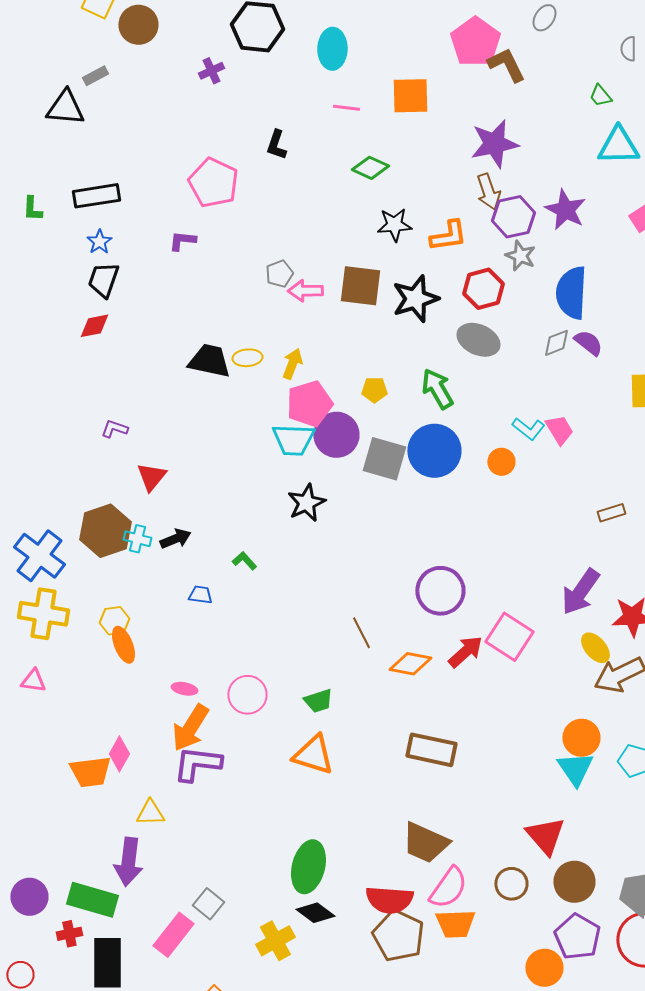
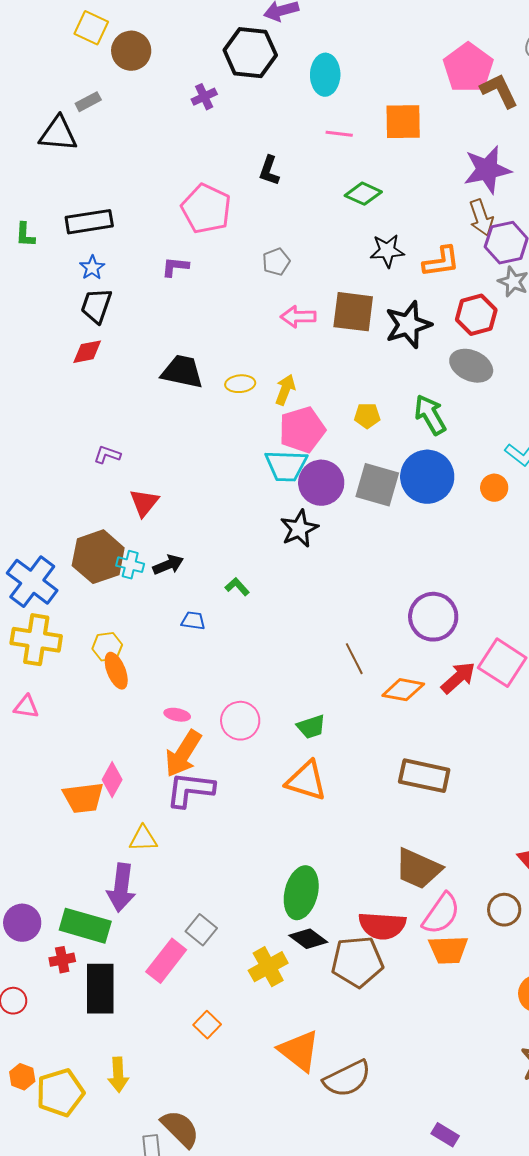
gray pentagon: (279, 274) -> (276, 262), moved
black trapezoid: (209, 361) -> (182, 372), moved
purple circle: (336, 435) -> (321, 483), moved
brown pentagon: (398, 936) -> (357, 962), moved, turned -30

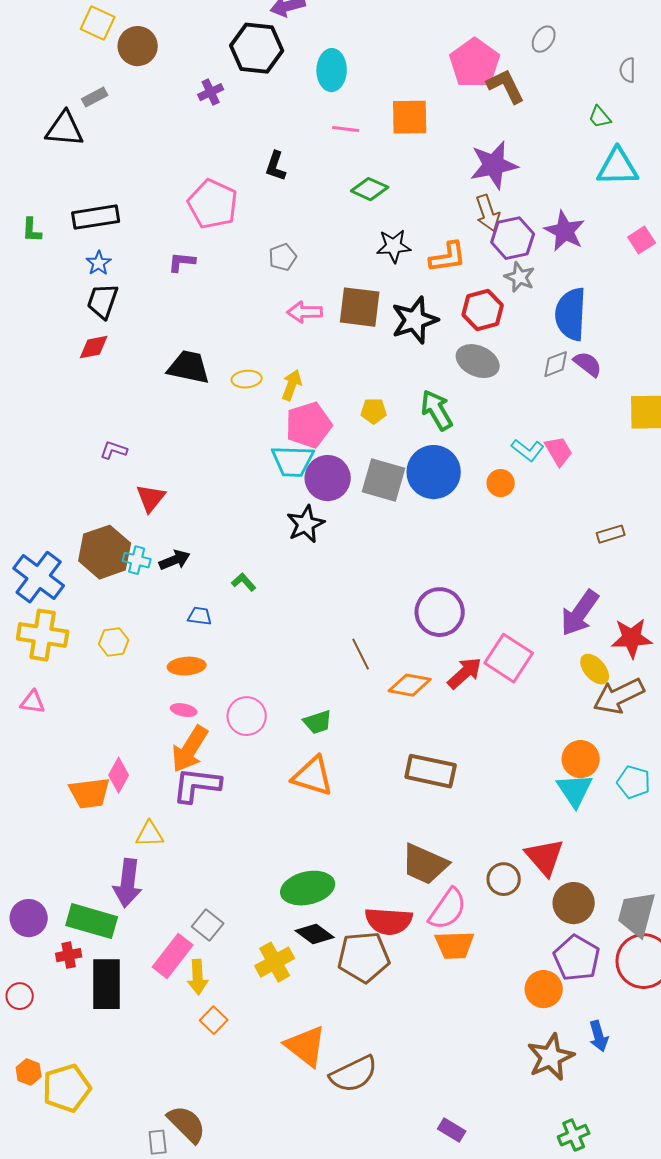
orange ellipse: (116, 671) -> (187, 666), moved, turned -72
green ellipse: (301, 893) -> (308, 888), turned 63
brown circle: (504, 910) -> (504, 879), moved
yellow arrow: (118, 1075) -> (198, 977), moved

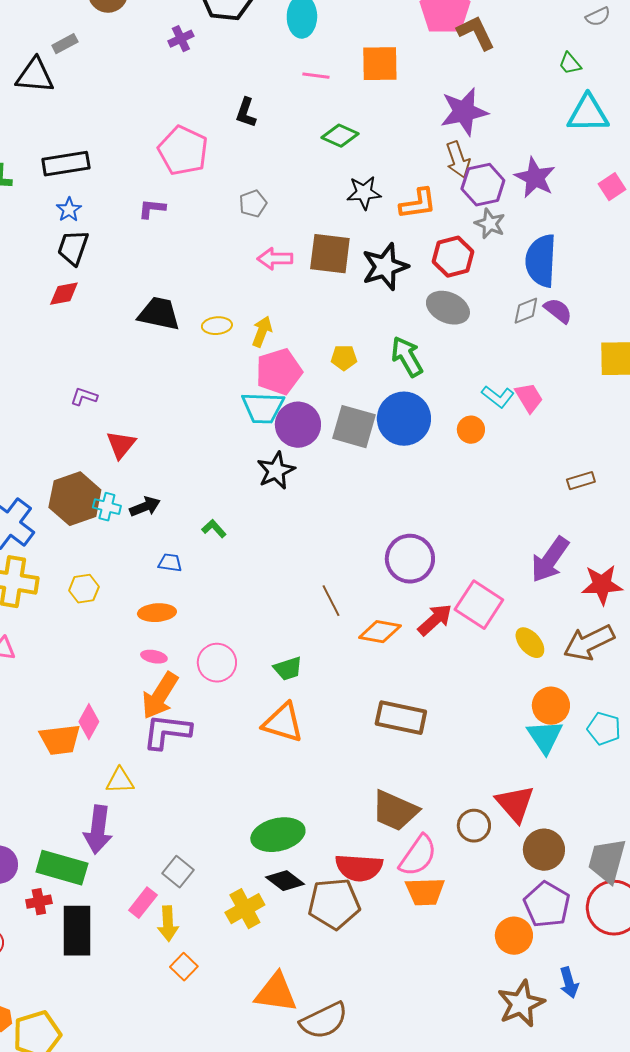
gray semicircle: (628, 70) -> (598, 17), turned -115
yellow ellipse: (595, 669) -> (530, 643), moved
pink rectangle: (173, 956) -> (143, 903), size x0.7
orange triangle: (306, 1046) -> (276, 993), turned -30

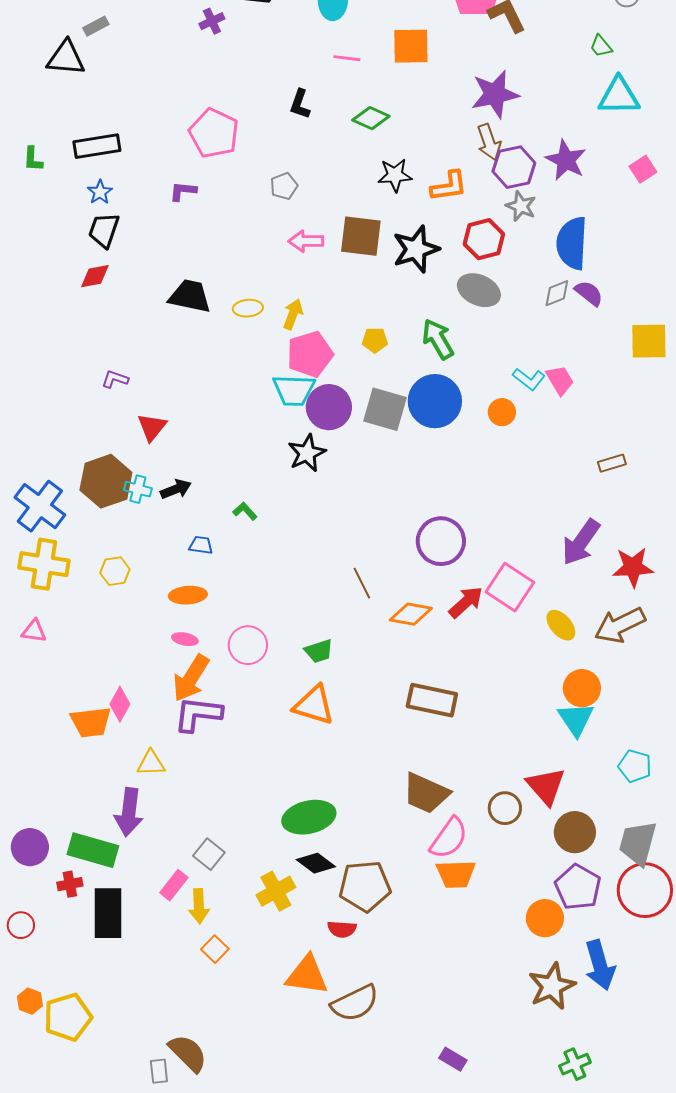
black L-shape: (246, 113) -> (300, 104), moved
cyan pentagon: (604, 729) -> (635, 766), moved
red semicircle: (359, 868) -> (342, 929), moved, size x0.6
blue arrow: (569, 983) -> (600, 965), size x1.6

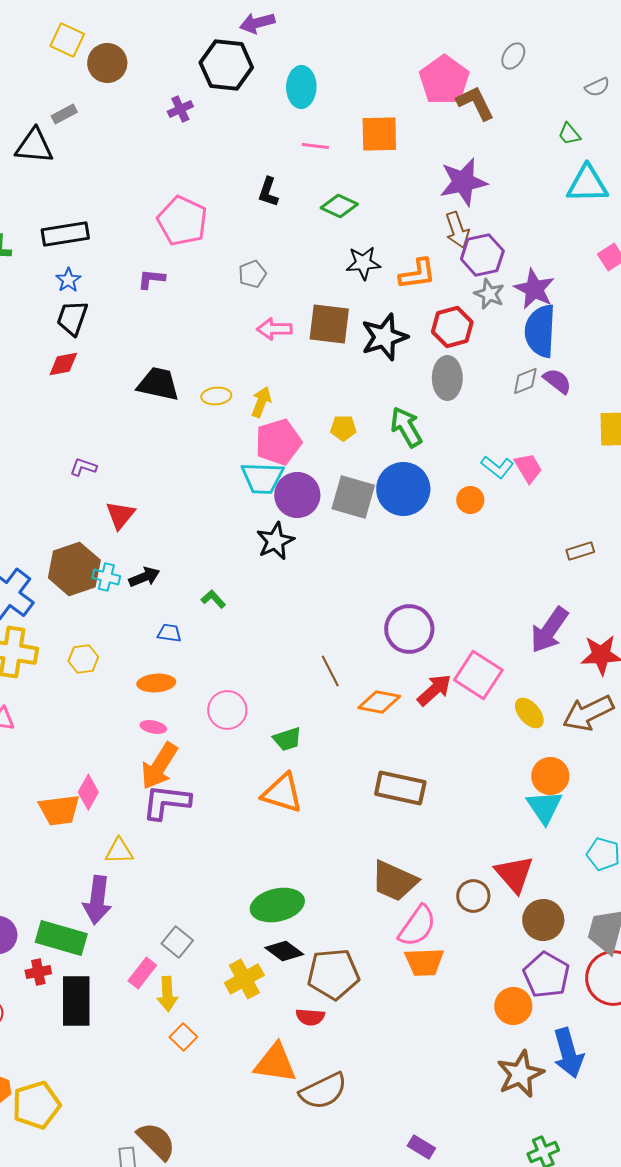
purple star: (566, 160) -> (534, 289), moved
gray ellipse: (479, 290) -> (447, 378), turned 66
pink circle: (248, 645) -> (227, 710), moved

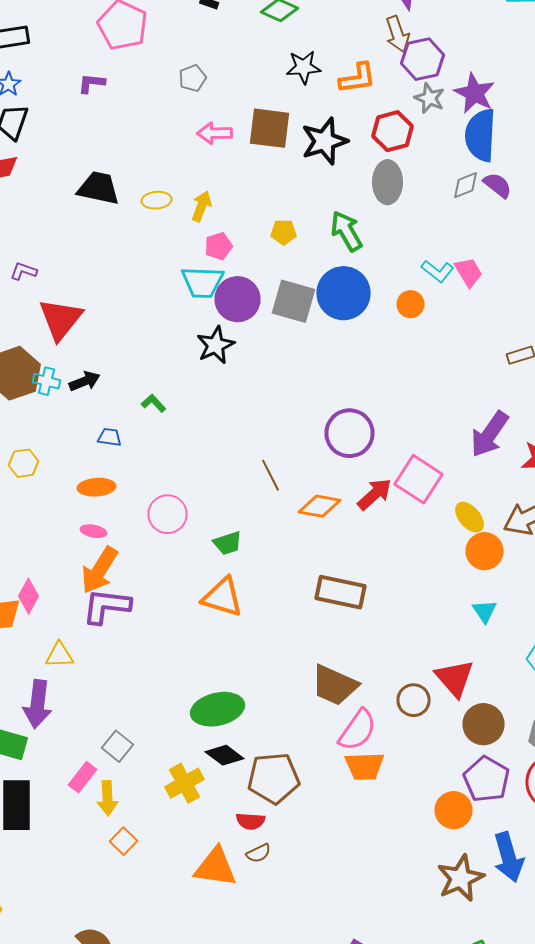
pink pentagon: (278, 442) -> (218, 246), size x0.6
red triangle: (120, 515) -> (60, 319), size x1.5
orange circle: (550, 776) -> (484, 551), moved
cyan triangle: (544, 807) -> (484, 611), size x0.7
brown semicircle: (323, 1091) -> (258, 853), moved, size x0.5

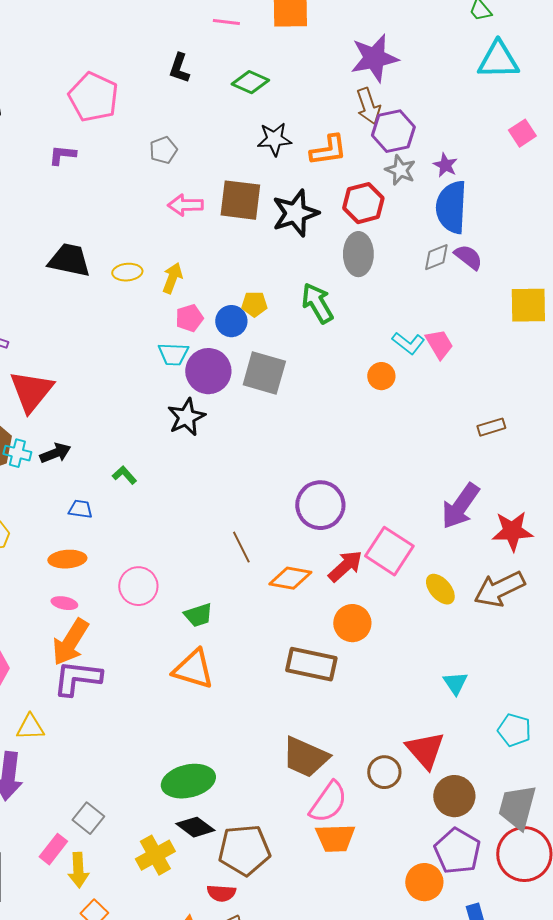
purple star: (474, 93) -> (445, 165), size x0.6
cyan trapezoid: (202, 282) -> (173, 354), size x0.7
blue circle: (344, 293) -> (231, 321), moved, size x0.6
orange circle: (484, 551) -> (352, 623), moved

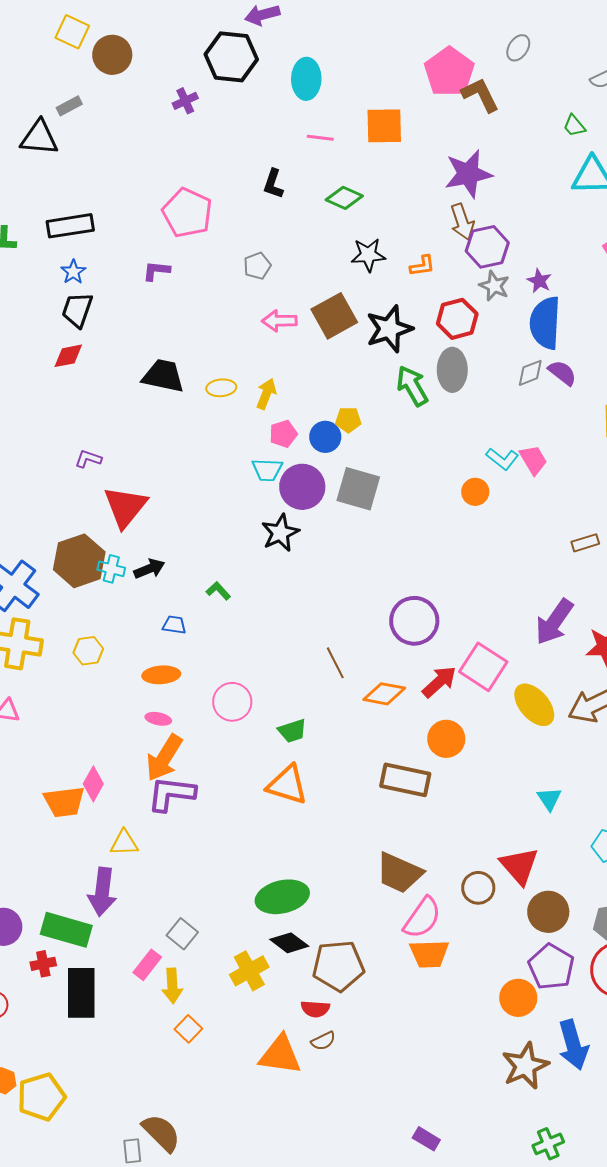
orange L-shape: (328, 150) -> (422, 266), size x0.7
brown square: (240, 200) -> (334, 316), turned -36
green arrow: (317, 303) -> (412, 386), moved
yellow ellipse: (440, 589) -> (534, 705), size x1.4

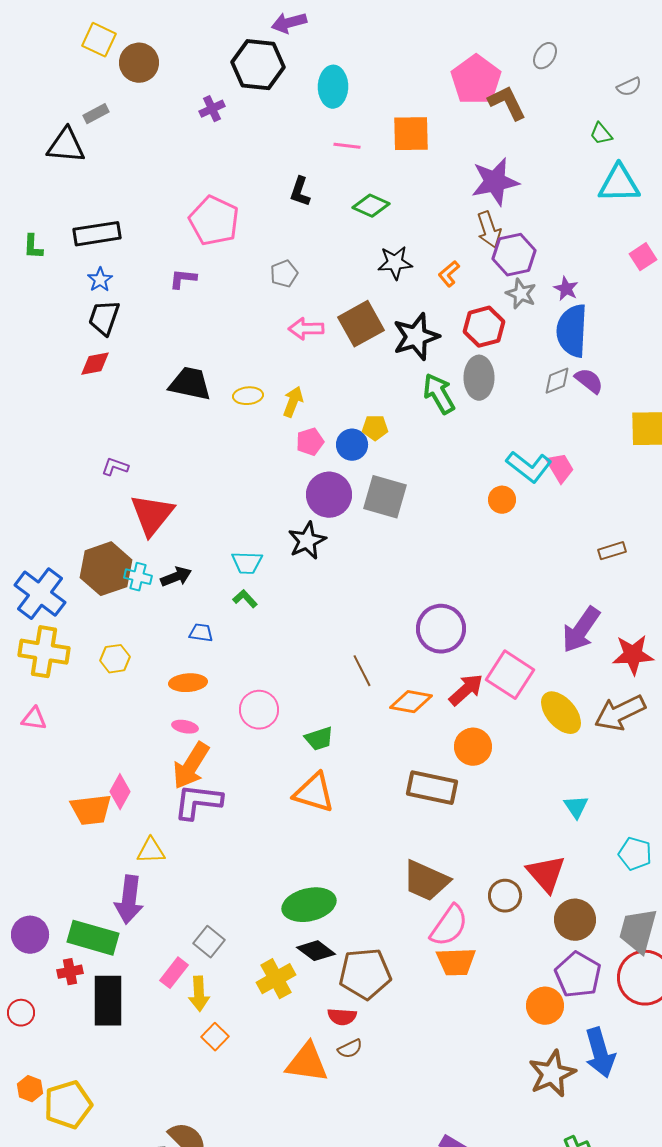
orange L-shape: (422, 266) -> (449, 274), turned 148
cyan L-shape: (502, 459) -> (529, 467), size x1.4
cyan trapezoid: (267, 470) -> (247, 563), moved

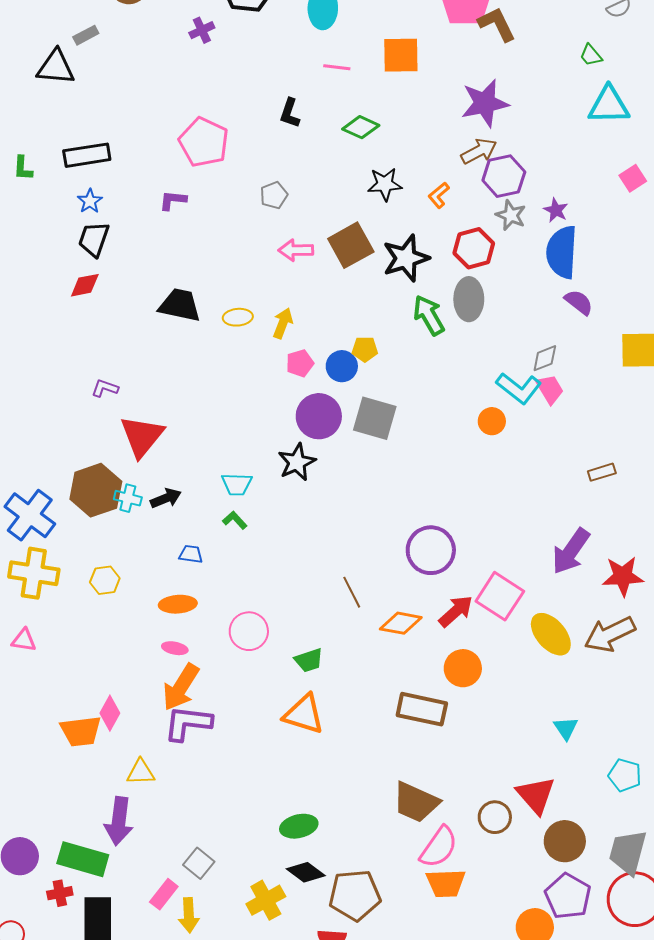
brown arrow: (489, 230) -> (479, 151), turned -99
gray diamond: (557, 381) -> (545, 358), moved
green ellipse: (309, 905) -> (299, 826), size x0.7

